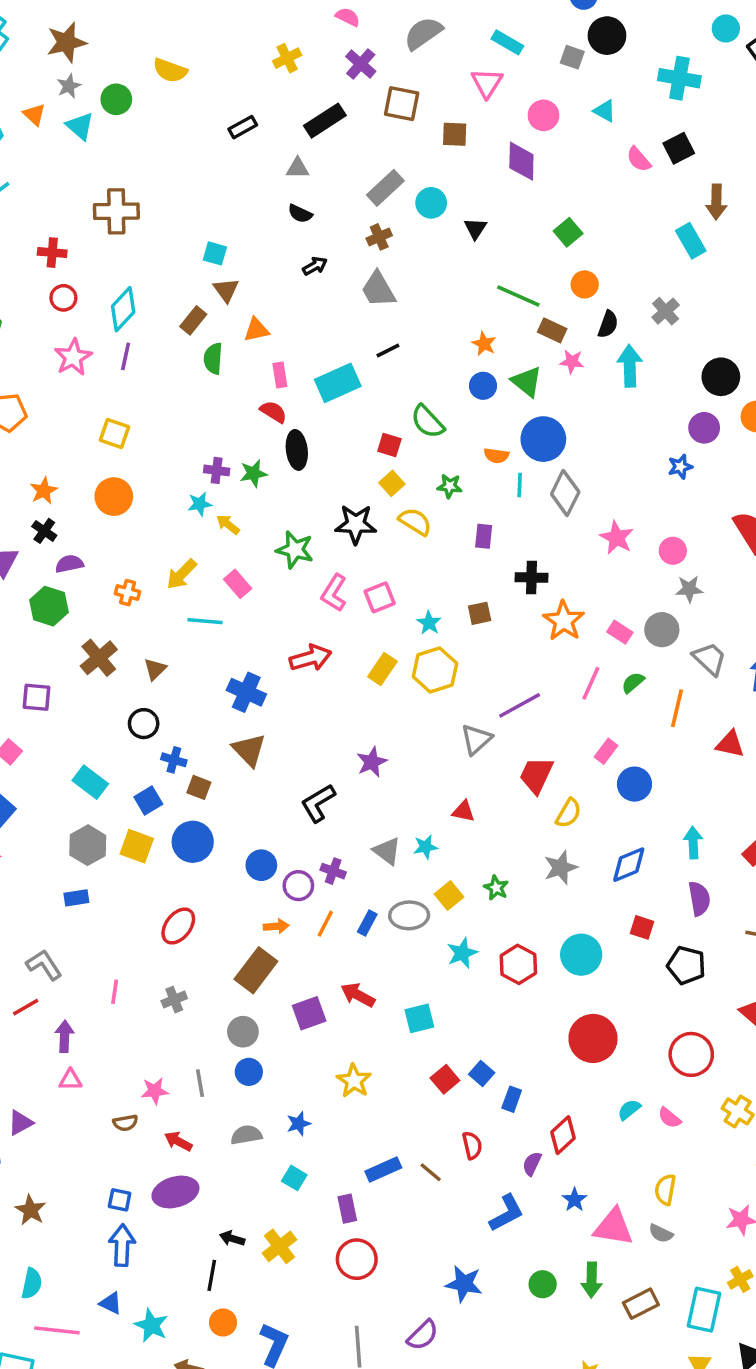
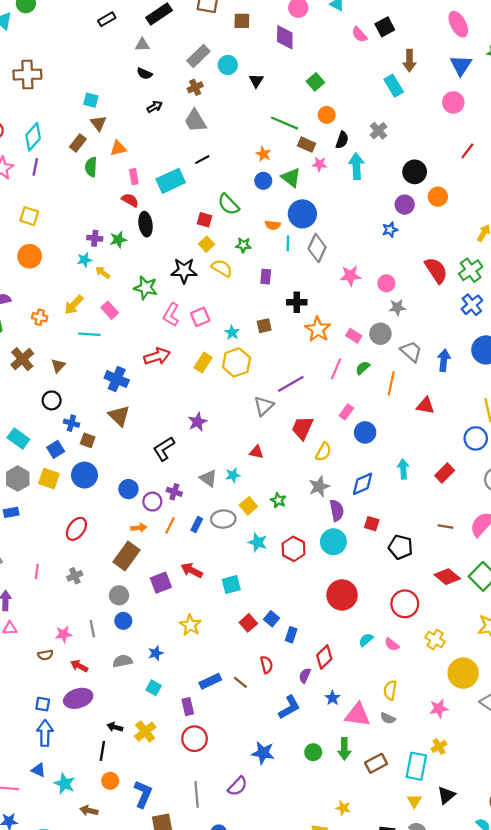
pink star: (617, 538) -> (350, 276), turned -30
purple semicircle: (699, 899) -> (337, 510), moved
cyan star: (462, 953) -> (258, 542), turned -30

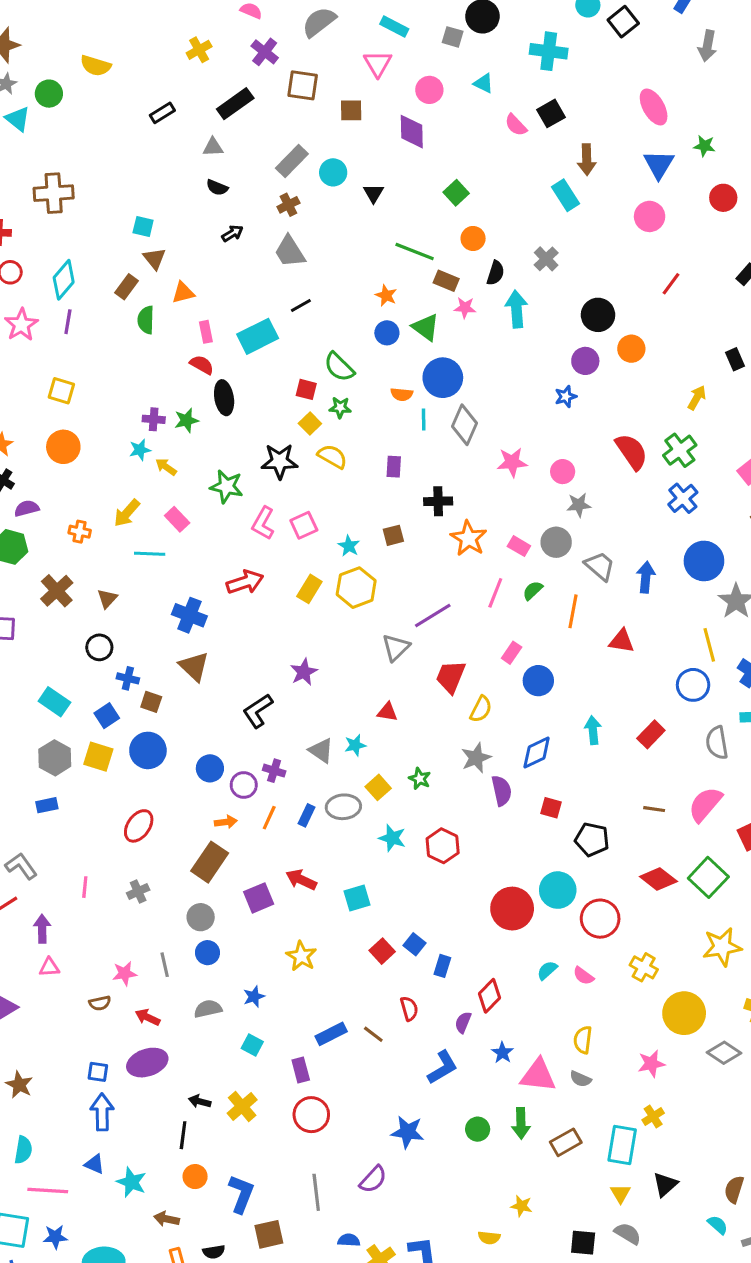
green star: (243, 245) -> (340, 408), moved
cyan circle: (333, 542) -> (558, 890), moved

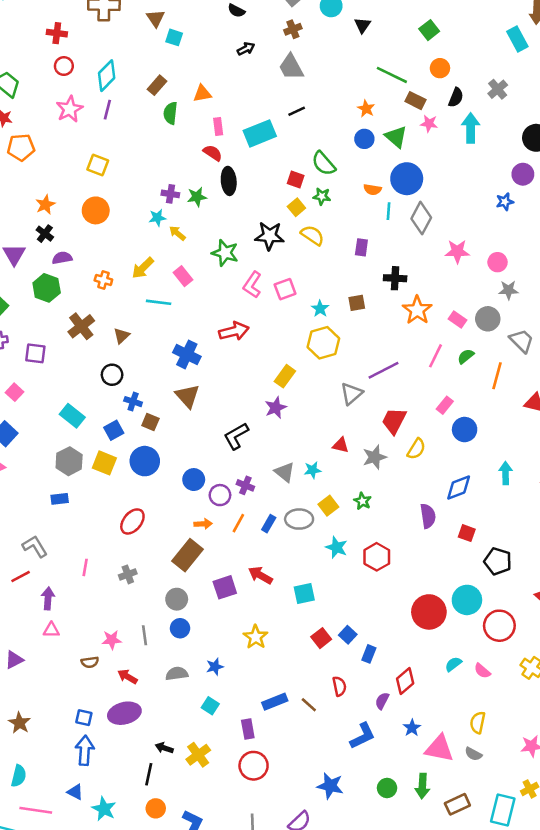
brown triangle: (154, 259) -> (156, 18), moved
yellow rectangle: (309, 589) -> (285, 376), moved
gray star: (476, 758) -> (375, 457), moved

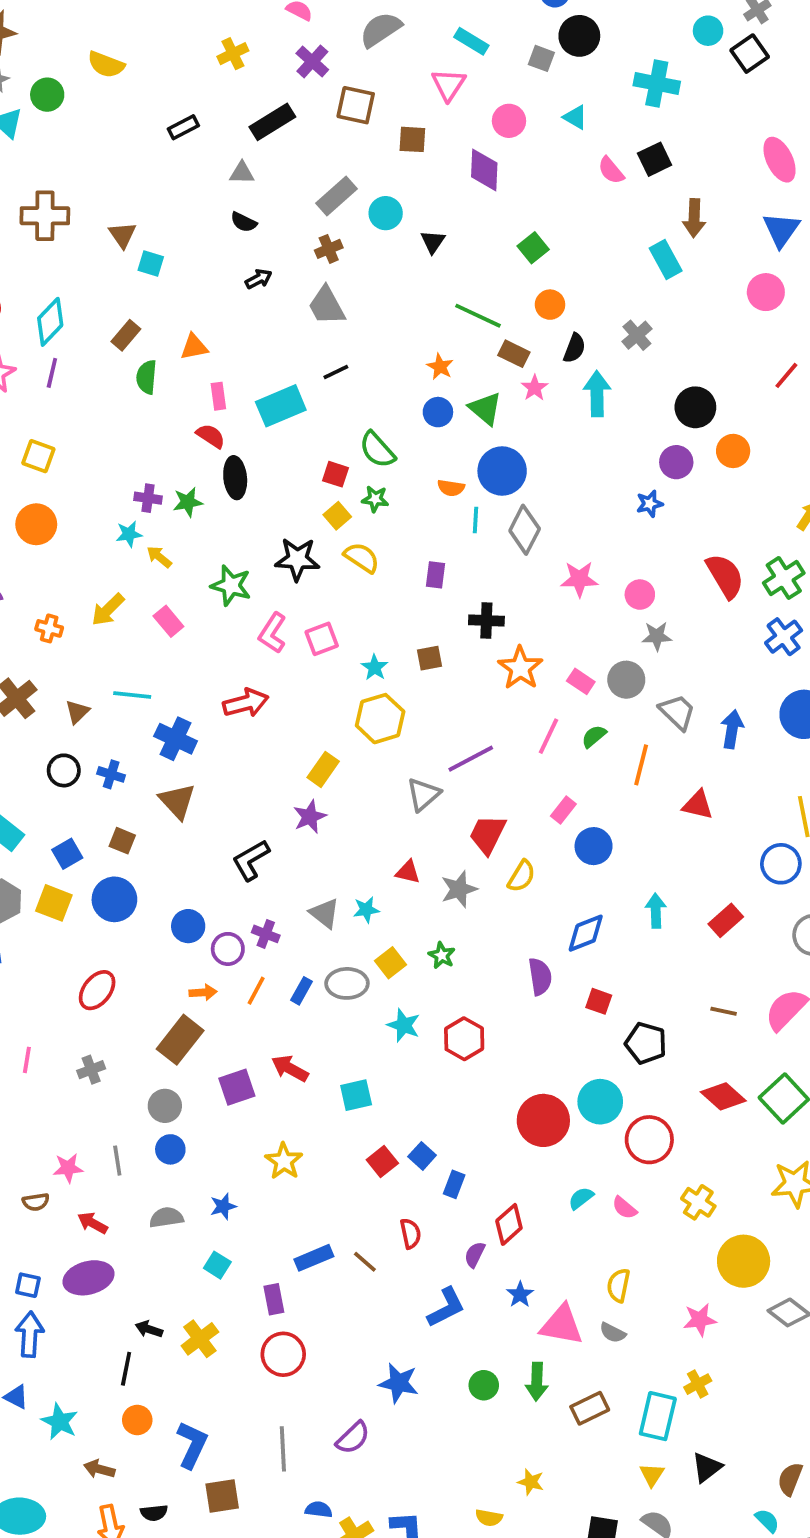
pink star: (429, 124) -> (535, 388), turned 30
cyan line: (159, 302) -> (132, 695), moved
blue cross: (133, 402) -> (111, 774), moved

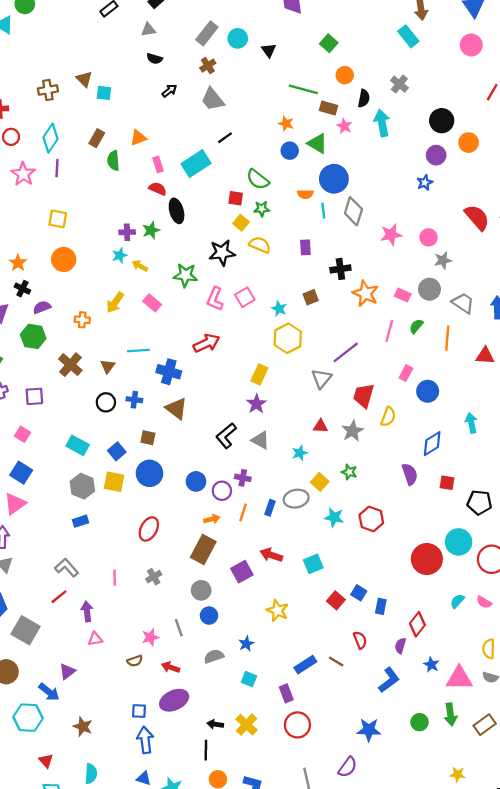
brown cross: (45, 216) -> (48, 90), moved, size x0.7
gray triangle: (325, 913) -> (260, 440), moved

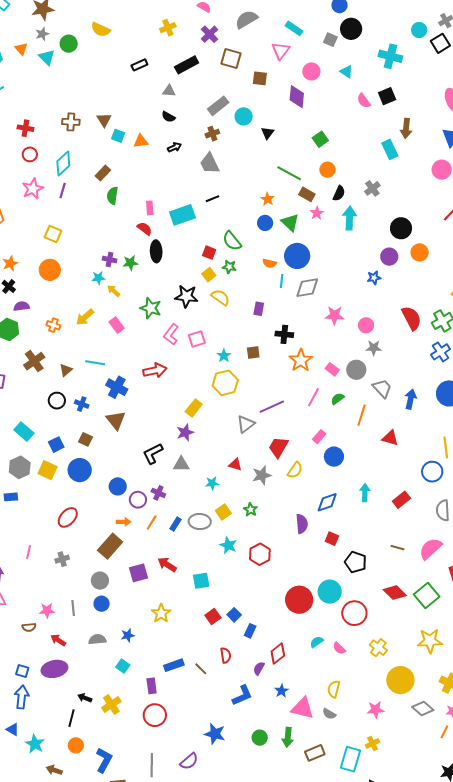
orange triangle: (138, 138) -> (141, 141), moved
gray diamond: (353, 211) -> (307, 288), turned 50
gray triangle: (260, 440) -> (181, 464), turned -42

